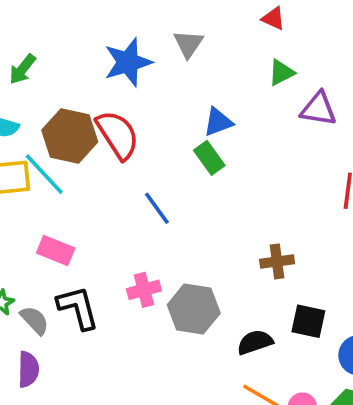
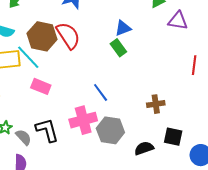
blue line: (157, 208) -> (101, 92), moved
pink rectangle: (56, 251) -> (41, 86), moved
pink cross: (144, 290) -> (83, 120), size x1.5

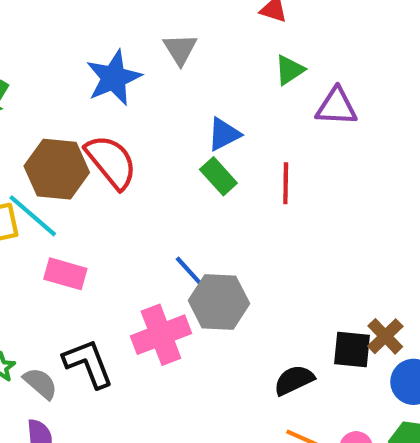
red line: (194, 65) -> (286, 183), moved
brown cross: (156, 104) -> (385, 336), moved, turned -30
gray hexagon: (110, 130) -> (219, 302), moved

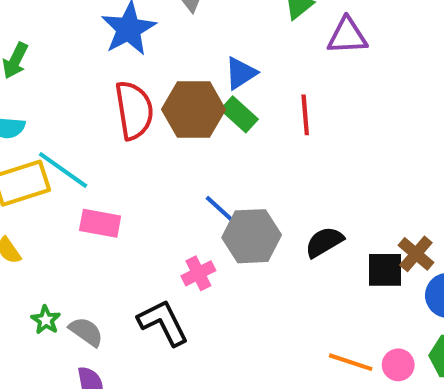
red semicircle: (111, 162) -> (134, 110), turned 36
brown hexagon: (57, 169) -> (194, 109), moved
pink cross: (161, 335) -> (198, 273), size x0.6
black L-shape: (88, 363) -> (163, 323), moved
black semicircle: (294, 380) -> (324, 242), moved

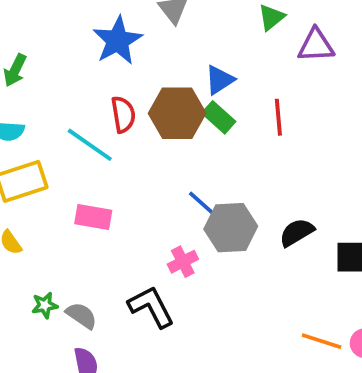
red semicircle: (134, 110) -> (123, 114), size x0.7
cyan line: (63, 170) -> (90, 145), moved
green star: (46, 320) -> (45, 305), turned 30

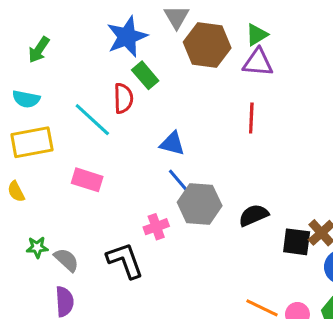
purple triangle: (316, 45) -> (258, 62), moved
blue triangle: (220, 80) -> (172, 143), moved, turned 40
brown hexagon: (177, 113) -> (207, 45), moved
green rectangle: (219, 117) -> (145, 75), moved

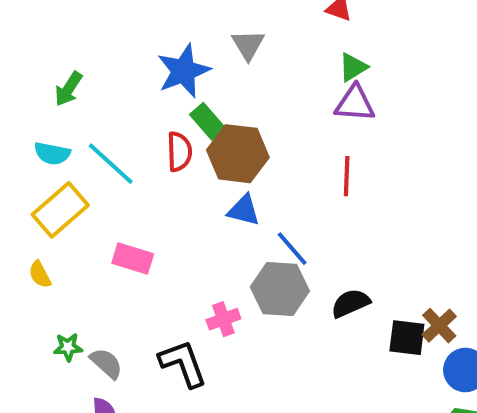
brown hexagon: (207, 45) -> (238, 154), moved
cyan line: (92, 120) -> (111, 164), moved
yellow rectangle: (32, 142) -> (60, 210), turned -30
blue line: (180, 182) -> (292, 249), moved

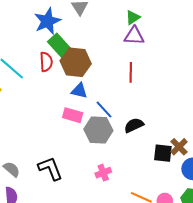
green rectangle: (208, 121) -> (60, 46), size x1.4
pink rectangle: (133, 258) -> (73, 115), moved
black semicircle: (350, 303) -> (134, 125), moved
pink cross: (223, 319) -> (103, 173), moved

